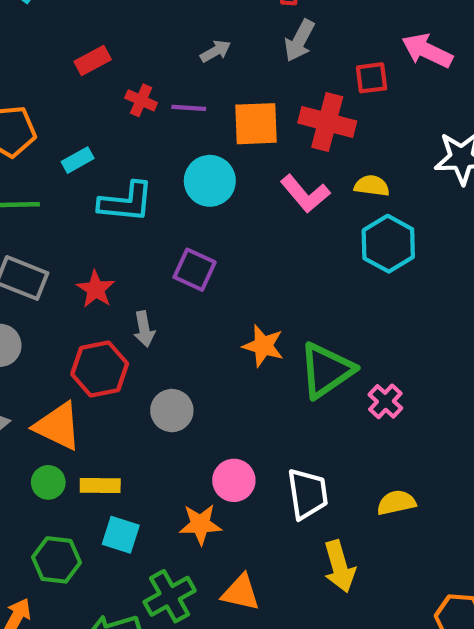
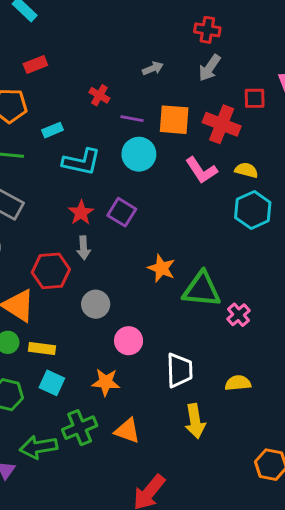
red rectangle: (93, 60) -> (35, 64), moved
purple line: (189, 108) -> (132, 119), moved
red star: (96, 289) -> (81, 213), moved
green triangle: (326, 370) -> (202, 289), turned 33
pink circle: (234, 480) -> (129, 341), moved

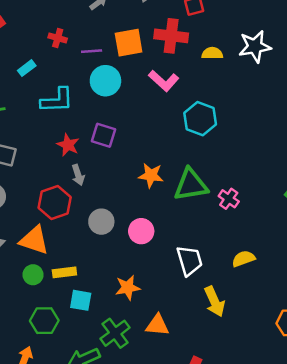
cyan rectangle: (53, 130) -> (27, 68), moved
yellow semicircle: (246, 170) -> (212, 53), moved
cyan hexagon: (253, 210) -> (200, 119), moved
pink circle: (129, 341) -> (141, 231), moved

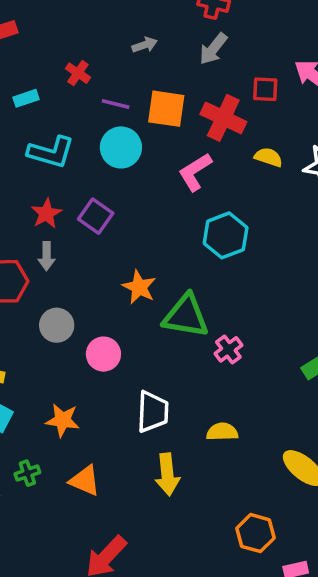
pink L-shape: (164, 81) -> (195, 172), turned 88
green cross: (115, 333) -> (27, 473), size x0.6

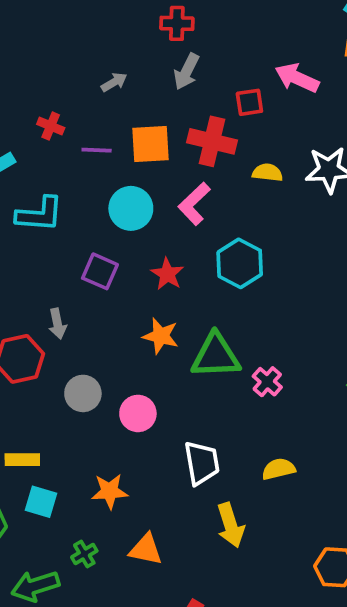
cyan circle: (121, 147) -> (131, 208), moved
red star: (46, 213) -> (167, 274), moved

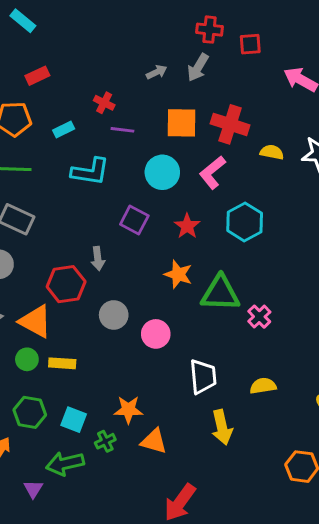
gray arrow: (186, 72) -> (198, 67), moved
red square: (249, 102) -> (250, 44), moved
purple line: (97, 150) -> (122, 130), moved
orange star: (110, 491) -> (128, 410), moved
cyan square: (41, 502) -> (74, 420), moved

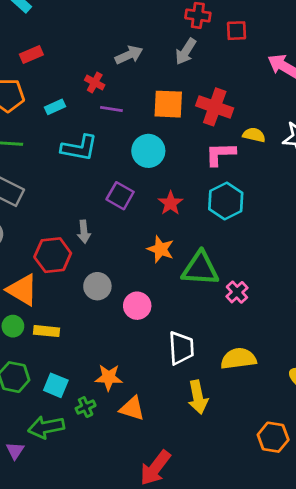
gray arrow: (157, 72) -> (129, 55), moved, size x1.4
pink L-shape: (212, 172) -> (220, 154), moved, turned 36
yellow semicircle: (263, 386) -> (238, 359), size x1.4

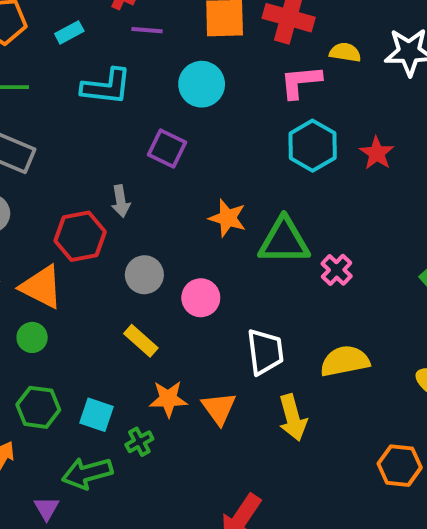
red star: (170, 203) -> (377, 153), moved
yellow rectangle: (47, 331) -> (141, 341), moved, turned 40
orange triangle: (132, 409) -> (219, 408), moved, turned 40

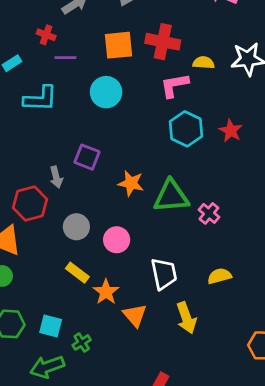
purple square: (167, 148) -> (87, 157), moved
yellow semicircle: (345, 361) -> (219, 276), size x0.7
orange star: (168, 399) -> (106, 292), moved, turned -30

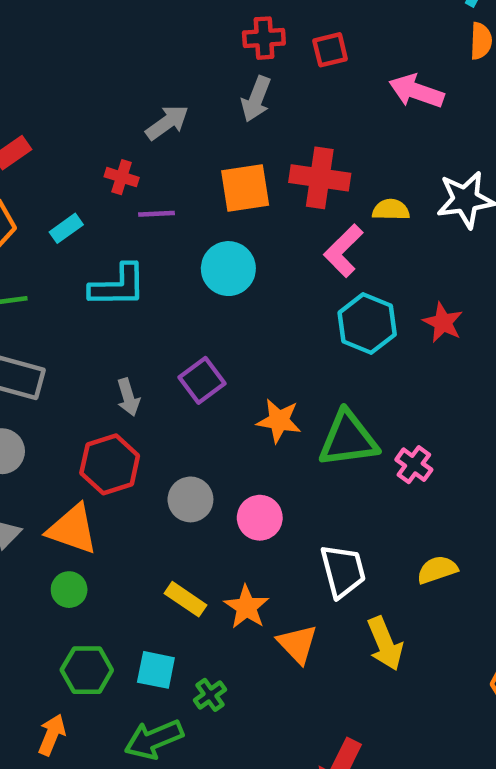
pink L-shape: (174, 85) -> (343, 251), turned -32
purple square: (87, 157) -> (202, 380), turned 35
gray arrow: (56, 177) -> (128, 397), moved
yellow rectangle: (77, 273) -> (186, 599), moved

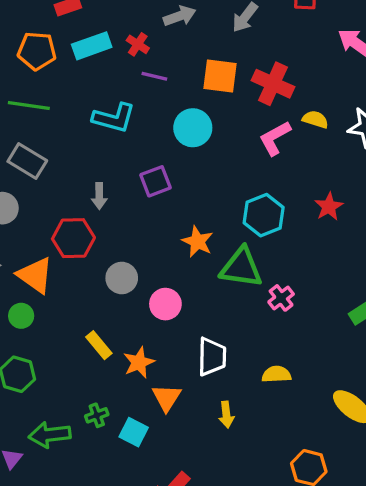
cyan rectangle: (66, 228) -> (92, 46), moved, size x1.6
cyan hexagon: (367, 324) -> (264, 215), moved
purple square: (202, 380) -> (155, 181), moved
yellow arrow: (385, 644) -> (226, 415), size x0.7
cyan square: (156, 670) -> (134, 432), moved

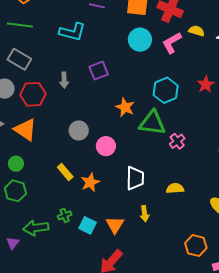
cyan circle: (193, 128) -> (140, 40), moved
red hexagon: (73, 238) -> (33, 94), moved
green circle: (21, 316) -> (16, 164), moved
orange triangle: (167, 398) -> (115, 225), moved

